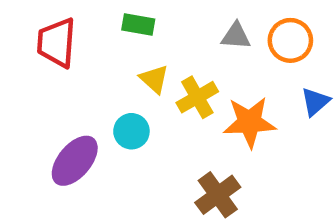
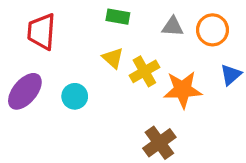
green rectangle: (138, 25) -> (118, 17), moved
cyan circle: (131, 131) -> (75, 96), moved
purple ellipse: (75, 161) -> (25, 91), moved

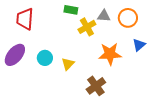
yellow triangle: (113, 58) -> (68, 64), moved, turned 32
yellow cross: (144, 71) -> (87, 27), moved

